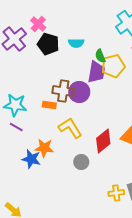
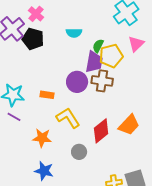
black pentagon: (48, 44) -> (33, 39), moved
green semicircle: (100, 56) -> (98, 46), turned 48
brown cross: (63, 91) -> (102, 81), moved
blue star: (31, 159) -> (44, 171), moved

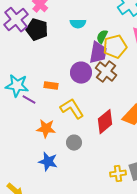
brown cross: (102, 81) -> (106, 72), turned 30
purple line: (14, 117) -> (29, 100), moved
gray circle: (79, 152) -> (74, 143), moved

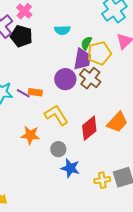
purple line: (29, 100) -> (23, 93), moved
blue star: (48, 162) -> (70, 168), moved

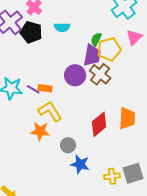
cyan semicircle: (62, 30) -> (62, 27), moved
yellow L-shape: (56, 115) -> (50, 111), moved
orange trapezoid: (117, 122) -> (127, 118), turned -40

